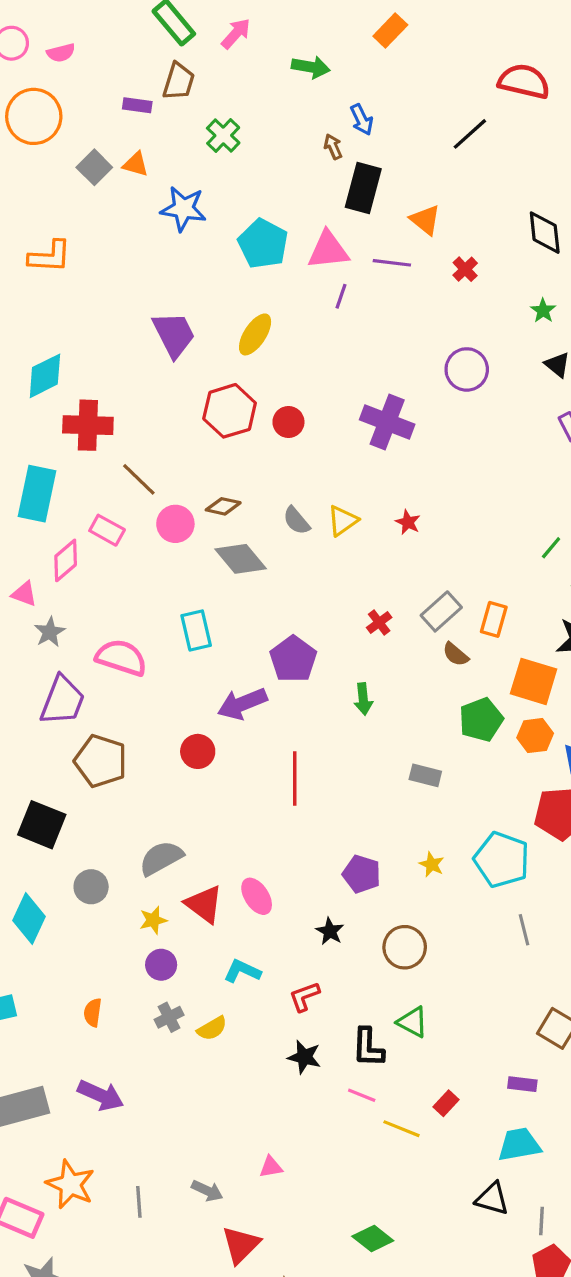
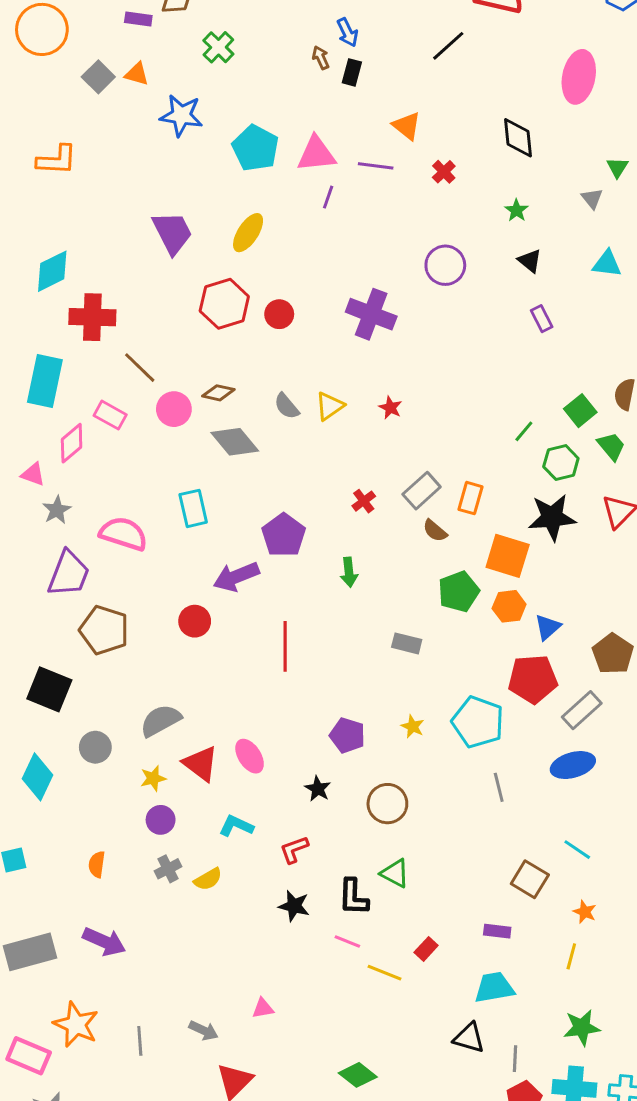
black rectangle: (363, 188) -> (352, 72), moved, size x0.6

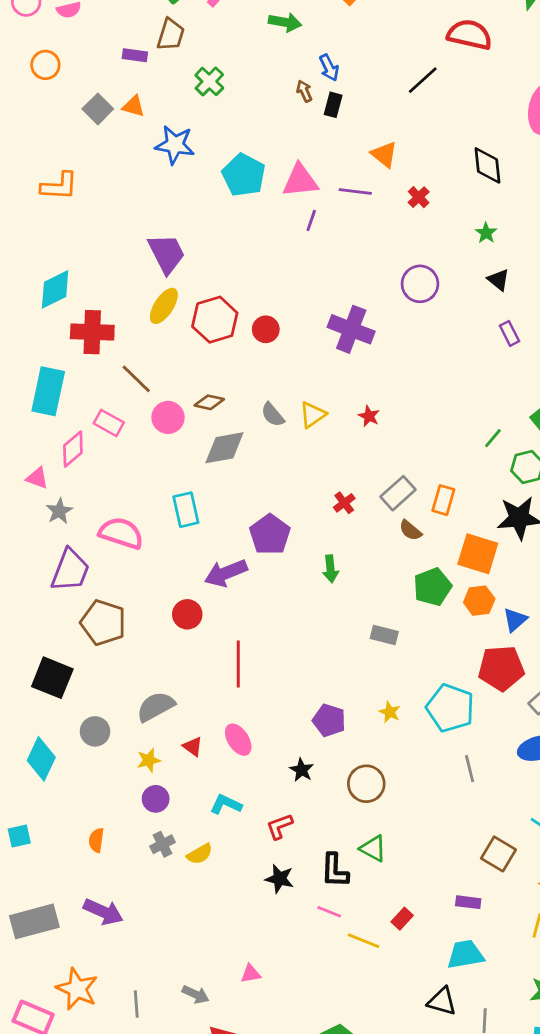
orange circle: (42, 29) -> (45, 65), size x0.6
yellow ellipse: (248, 233) -> (164, 306), moved
gray diamond: (235, 442) -> (224, 448), turned -60
red line: (285, 646) -> (238, 664), moved
red triangle: (201, 764) -> (193, 747), size x0.6

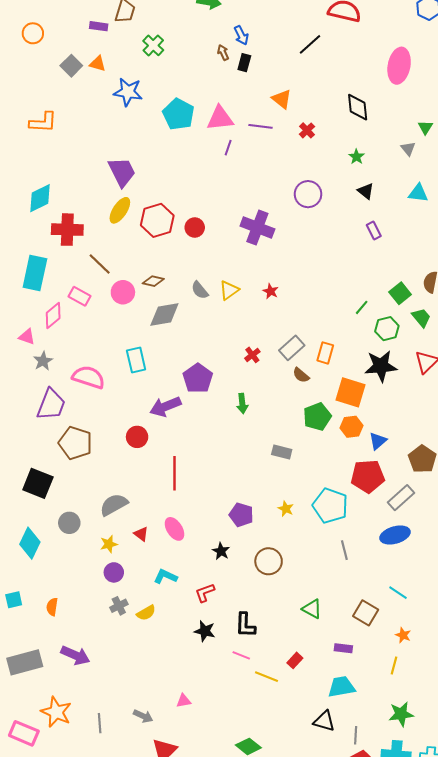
orange semicircle: (96, 840) -> (52, 607), moved
green triangle: (373, 848) -> (312, 609), moved

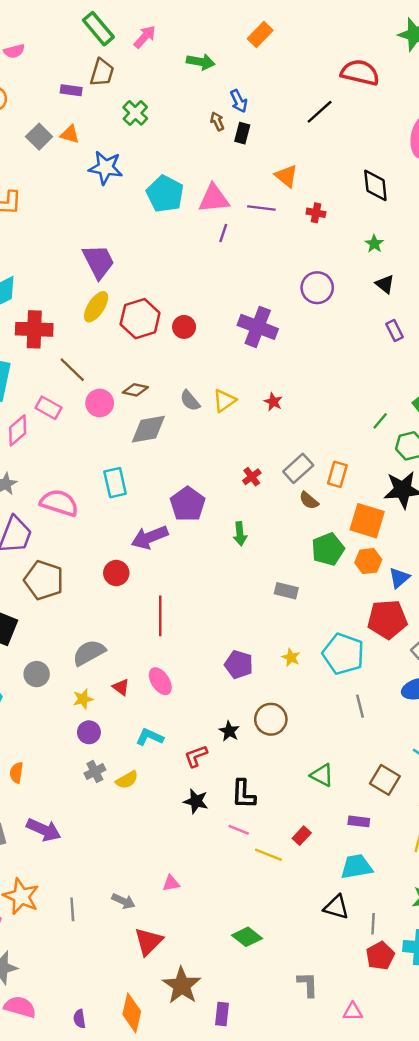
red cross: (307, 130) -> (316, 213), turned -35
black star: (221, 551) -> (229, 731), moved

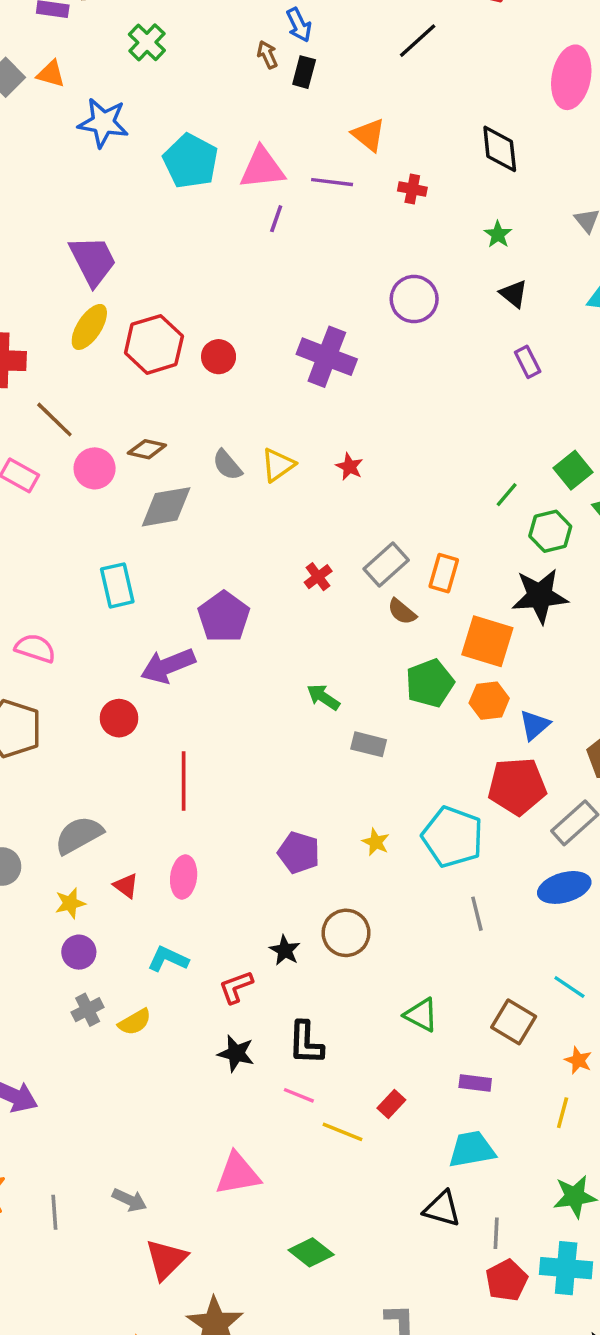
pink semicircle: (59, 503) -> (35, 648), moved, size x0.7
green arrow: (240, 534) -> (323, 697), moved, turned 130
pink ellipse: (160, 681) -> (184, 877), turned 40
pink triangle: (171, 883) -> (238, 1174), moved, size x1.8

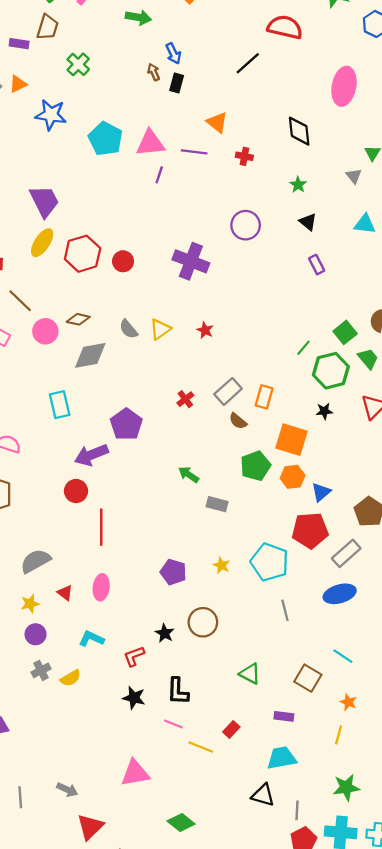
orange triangle: (51, 74) -> (18, 84), turned -42
green hexagon: (550, 531) -> (331, 371), size x1.4
black star: (540, 596) -> (324, 411), size x0.5
red circle: (119, 718) -> (76, 491), moved

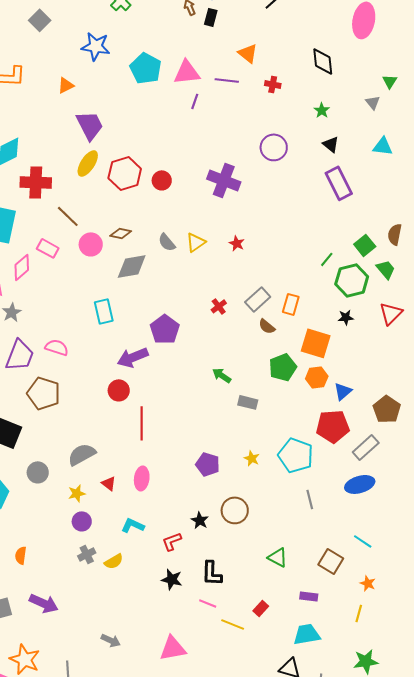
orange triangle: (18, 84) -> (66, 85), moved
purple rectangle: (317, 265) -> (339, 183), size x1.8
gray arrow: (67, 790) -> (111, 640), moved

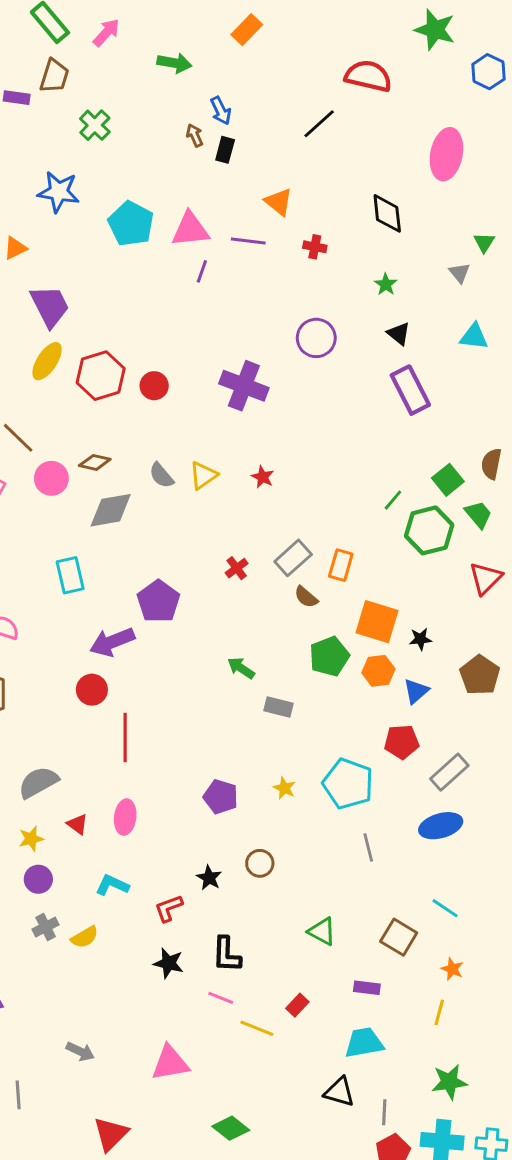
black star: (346, 317) -> (420, 639), moved
brown pentagon: (387, 409) -> (480, 675), moved
red pentagon: (333, 426) -> (402, 742), size x0.7
brown circle: (235, 510) -> (260, 863), size x0.7

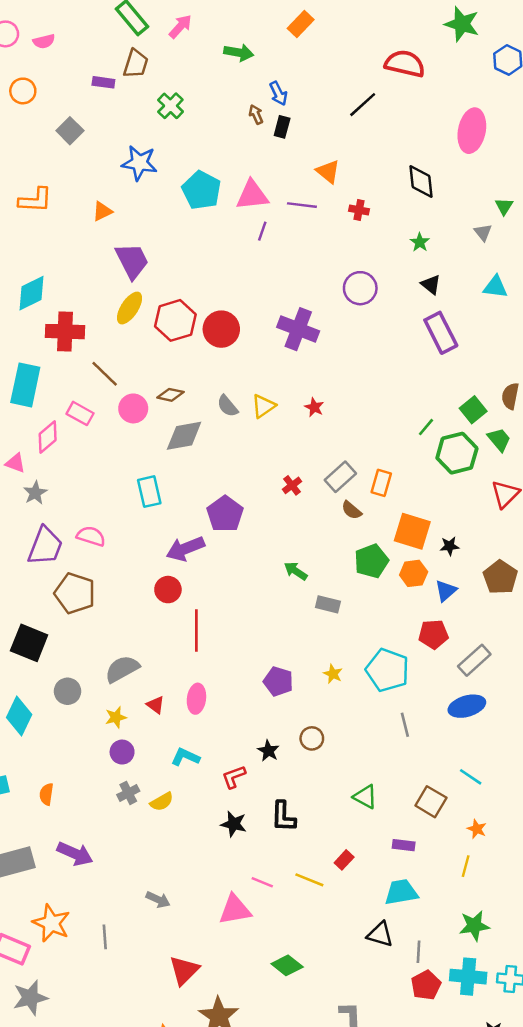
red circle: (154, 386) -> (221, 329), size x1.5
pink line: (221, 998) -> (262, 882), moved

